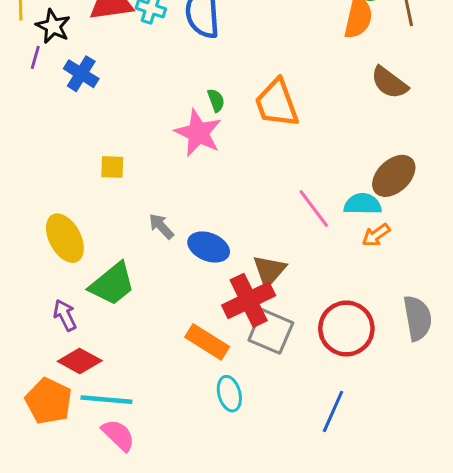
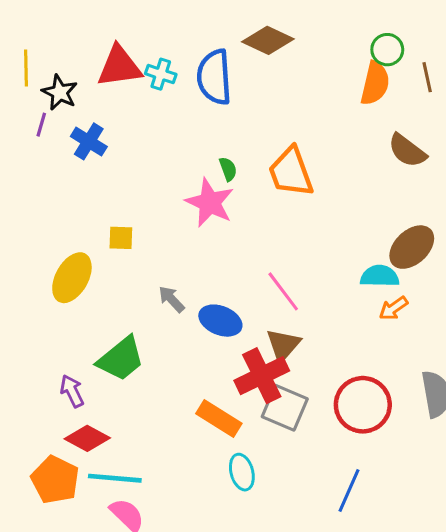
pink line: (314, 208) -> (283, 291), moved
yellow ellipse: (65, 238) -> (72, 278), moved, turned 57

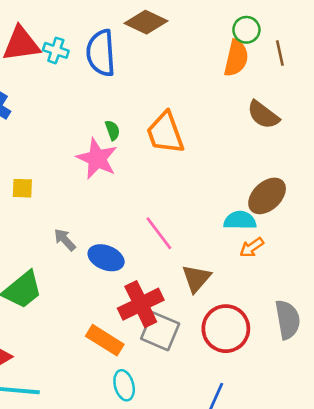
brown triangle: (283, 345) -> (196, 278), moved

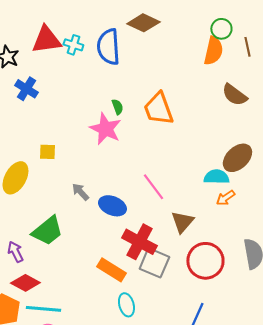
red cross: (141, 304) -> (139, 242), turned -36

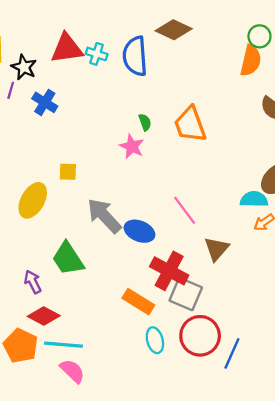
pink star: (105, 129) -> (132, 146), size x0.7
gray arrow: (80, 192) -> (104, 216), size x1.8
green trapezoid: (47, 231) -> (68, 259), turned 96
red circle: (205, 261) -> (200, 336), moved

